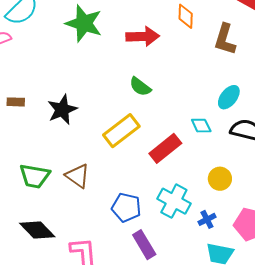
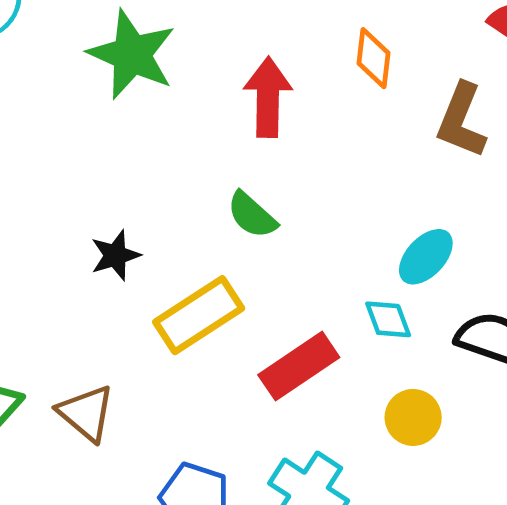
red arrow: (143, 36) -> (268, 97), turned -92
cyan ellipse: (229, 97) -> (426, 257), moved
black star: (62, 110) -> (115, 255), moved, size x0.7
yellow circle: (220, 179) -> (413, 417), moved

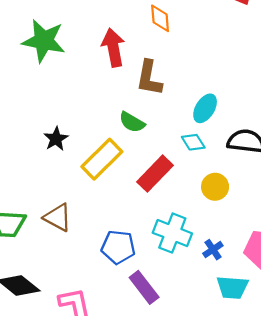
brown L-shape: (461, 120) -> (149, 78), moved
green semicircle: (252, 215) -> (132, 122), moved

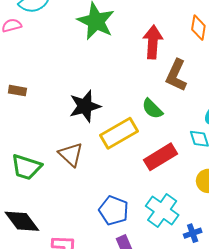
black star: (56, 139) -> (85, 106), size x1.5
brown triangle: (58, 217) -> (71, 155), moved

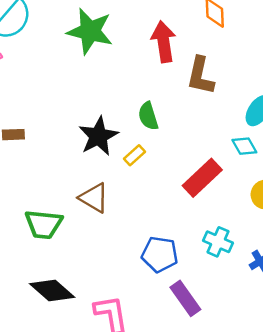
green semicircle: (152, 109) -> (148, 116), moved, turned 40
yellow rectangle: (119, 133) -> (135, 155), moved, size x0.5
cyan cross: (162, 210) -> (218, 242), size x0.7

